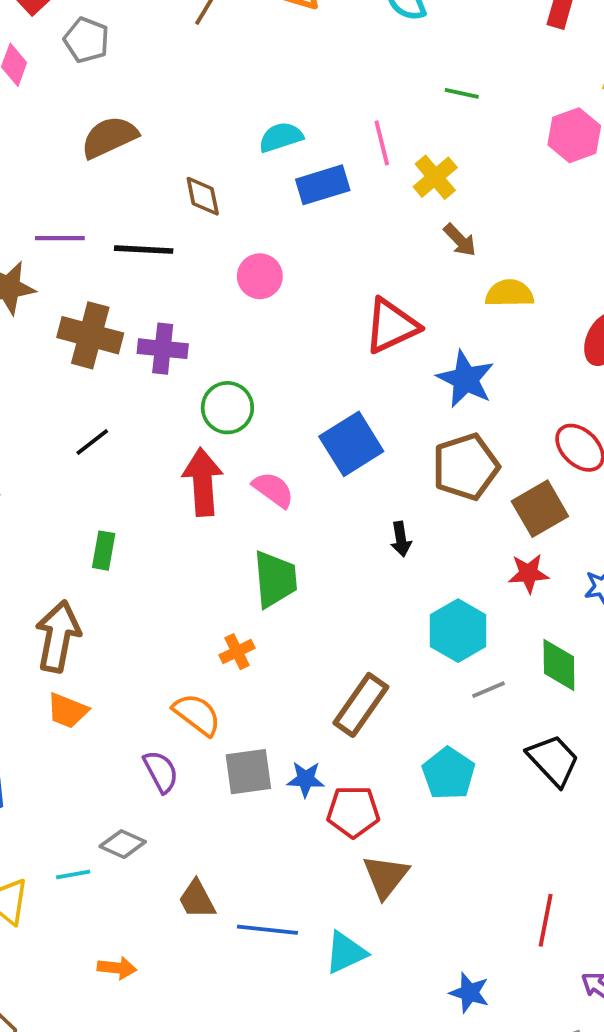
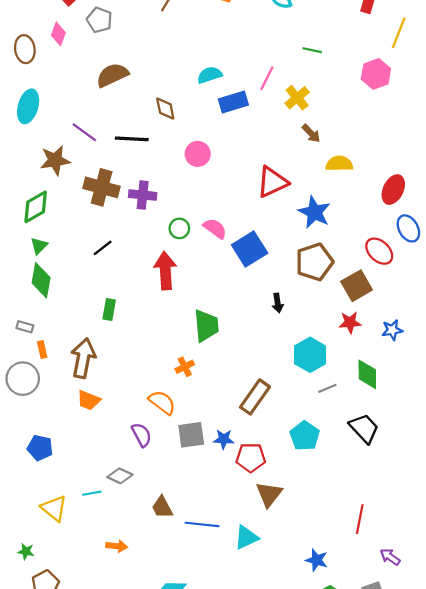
pink line: (382, 143) -> (267, 78), turned 40
purple line: (60, 238) -> (84, 132), turned 36
green circle: (227, 408) -> (179, 228), size x0.7
pink semicircle: (273, 490) -> (215, 228), moved

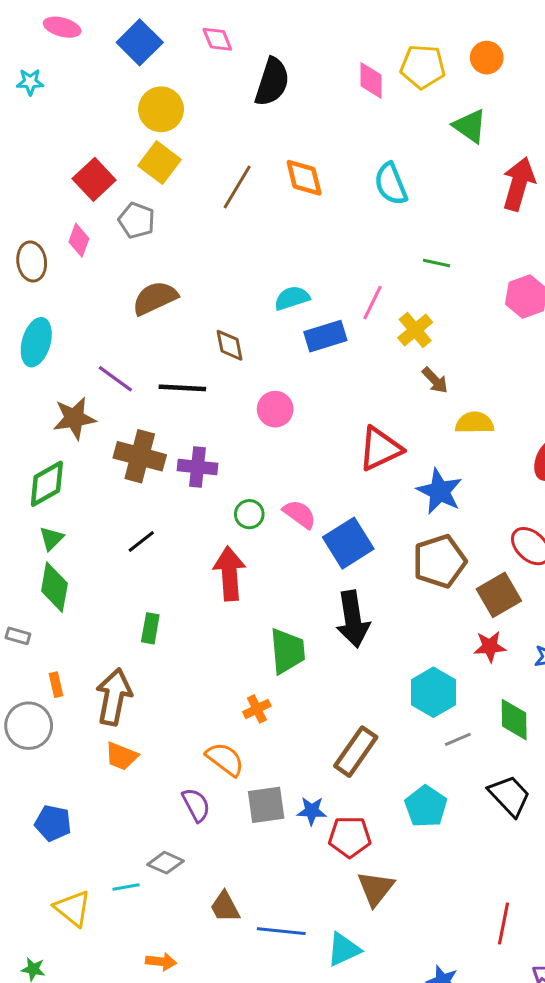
black arrow: (278, 303) -> (353, 619), moved, size x2.0
gray rectangle: (25, 327) -> (18, 636), moved

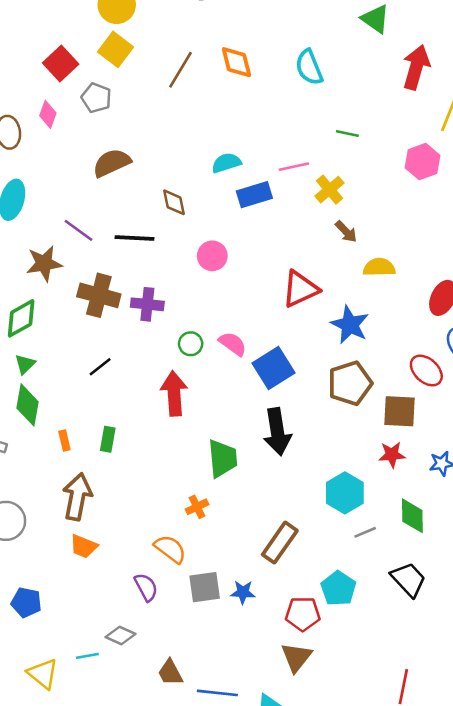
pink line: (373, 303) -> (294, 167), turned 52
brown square: (499, 595) -> (400, 411), turned 33
orange rectangle: (56, 685) -> (64, 441), moved
red pentagon: (350, 837) -> (303, 614), moved

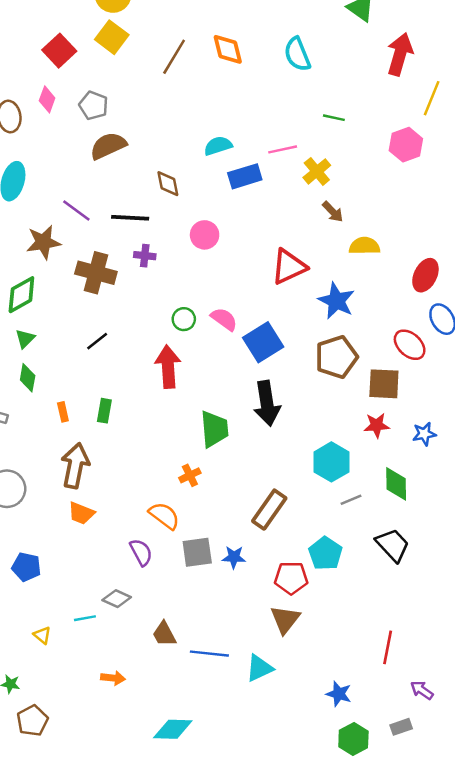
gray pentagon: (96, 98) -> (93, 106), moved
purple cross: (147, 304) -> (145, 256), moved, size x0.7
green diamond: (28, 405) -> (28, 378), size x0.7
yellow triangle: (43, 674) -> (42, 635), size x0.6

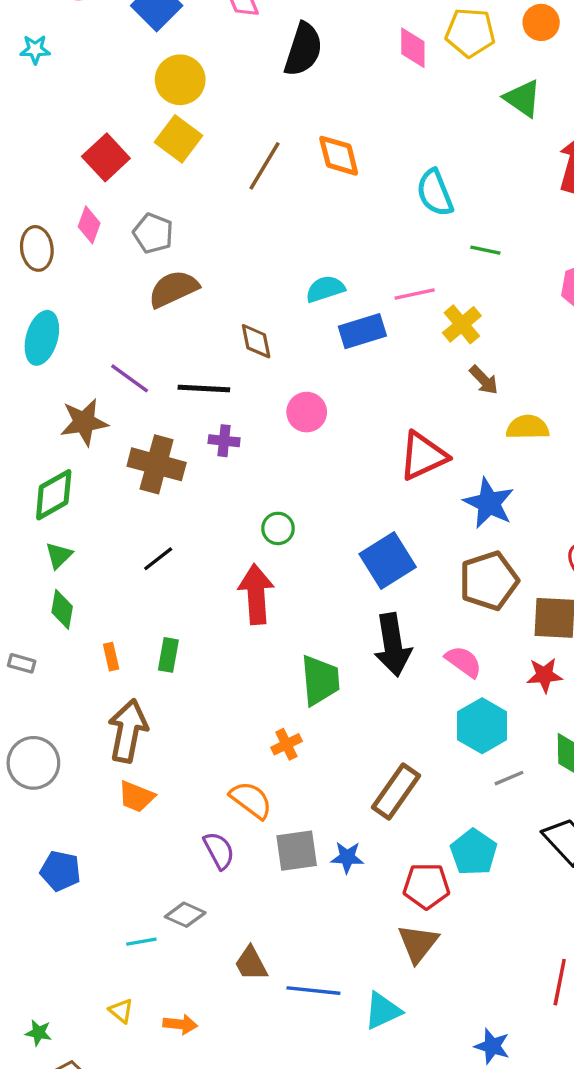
cyan semicircle: (297, 54) -> (435, 193), moved
pink semicircle: (224, 319) -> (464, 662), moved
yellow triangle: (42, 635) -> (121, 1011), moved

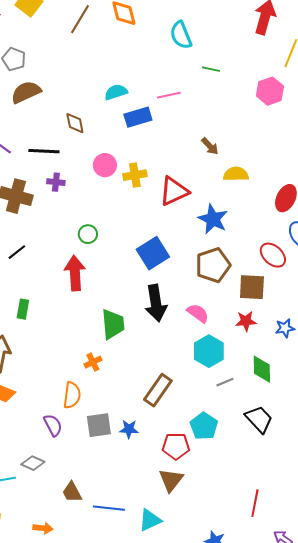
yellow cross: (462, 324) -> (135, 175), moved, turned 30
orange semicircle: (251, 800) -> (72, 395), turned 60
orange arrow: (180, 1024) -> (43, 528), moved

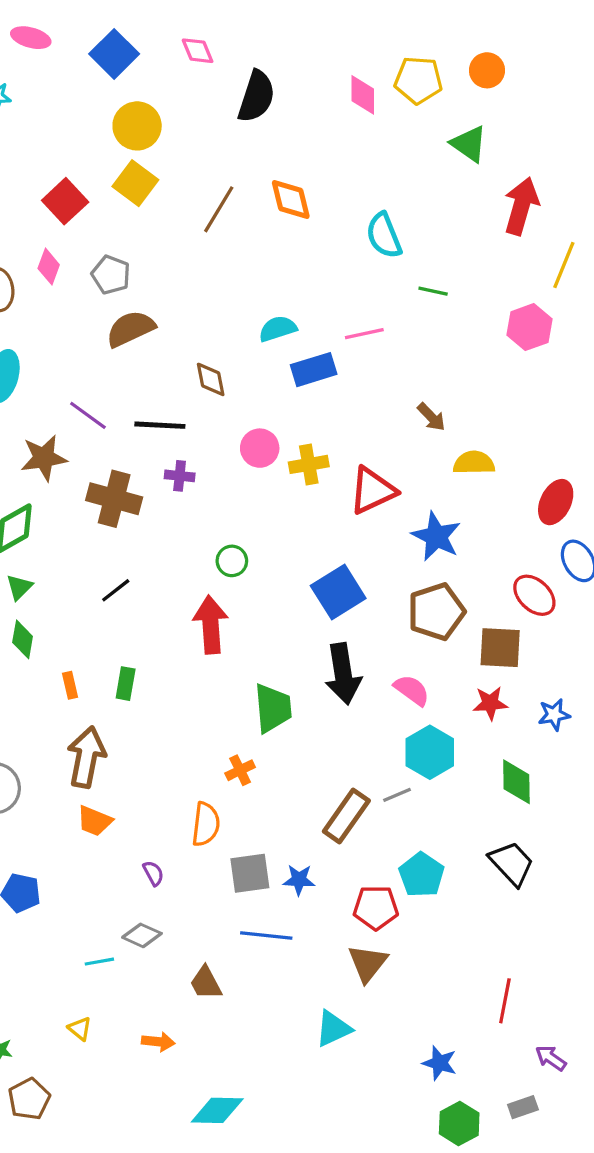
gray line: (225, 382) -> (397, 795), moved
purple semicircle: (53, 425) -> (153, 873), moved, size x0.7
blue line: (109, 508) -> (266, 935), moved

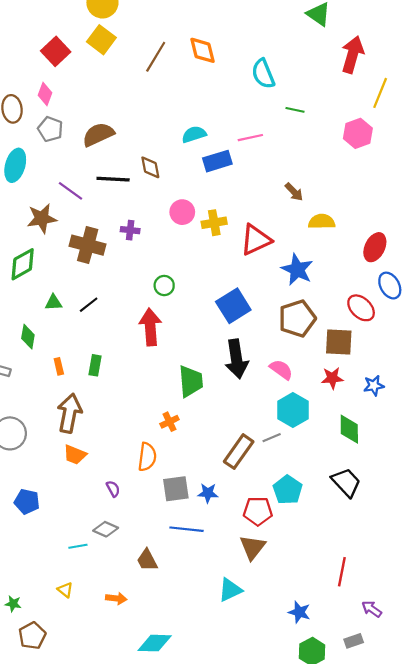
gray pentagon: (111, 275) -> (50, 129), moved
black line: (160, 425) -> (113, 179), moved
green triangle: (19, 587) -> (54, 303), moved, turned 42

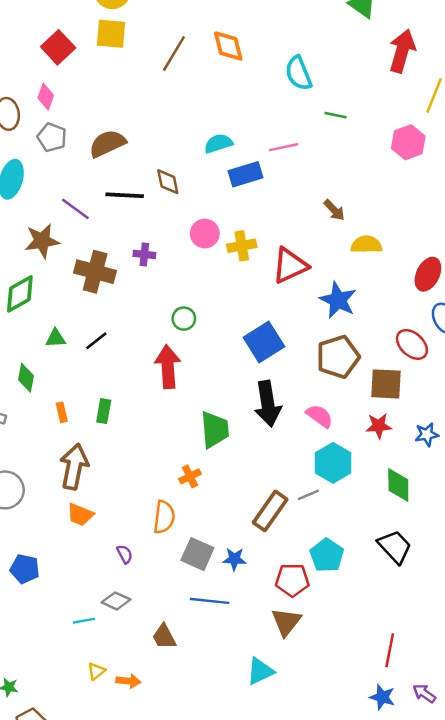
yellow square: (101, 40) -> (111, 34), turned -32
gray square: (176, 489) -> (197, 554), turned 32
yellow triangle: (65, 590) -> (96, 671), moved, turned 42
blue star: (299, 612) -> (382, 697), moved

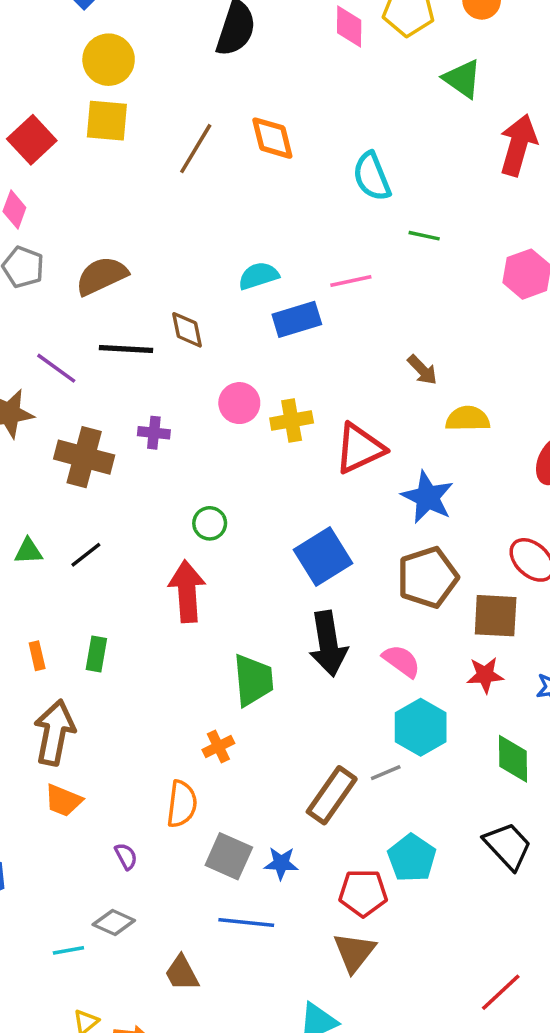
red line: (390, 650) -> (501, 992), turned 36

